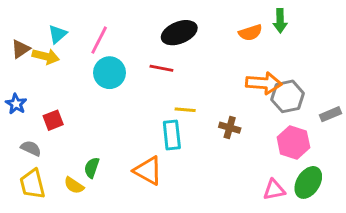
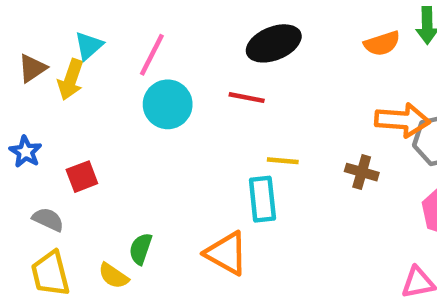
yellow arrow: (46, 56) -> (71, 80), turned 95
brown cross: (230, 128) -> (362, 172), moved

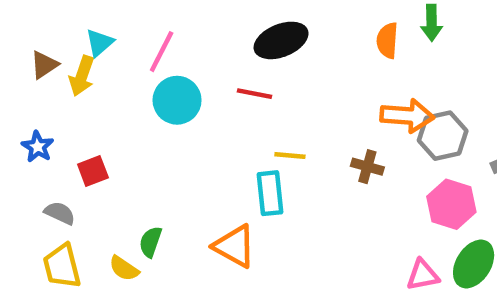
orange semicircle: (382, 43) -> (387, 40), turned 112

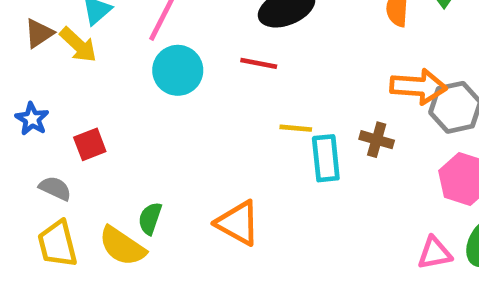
yellow arrow: (82, 76) -> (78, 45), turned -66
cyan rectangle: (270, 193) -> (326, 158), moved
yellow semicircle: (124, 268) -> (122, 246), size x1.5

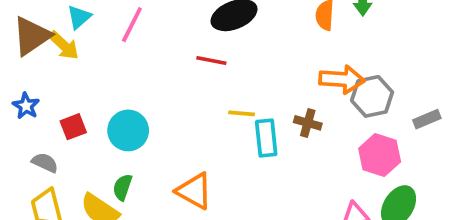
brown triangle: (39, 33) -> (32, 36), size x1.6
cyan circle: (178, 70) -> (128, 130), moved

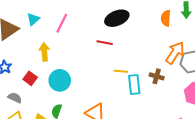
yellow arrow: (64, 45) -> (44, 52), moved, turned -138
orange arrow: (342, 79) -> (175, 53), turned -60
red square: (73, 127) -> (30, 78), turned -32

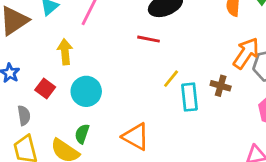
yellow line: (121, 71) -> (171, 79), turned -56
gray semicircle: (15, 98) -> (24, 115), turned 56

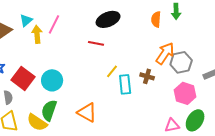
yellow arrow: (65, 52) -> (37, 34), moved
red square: (45, 89) -> (23, 78), size x1.6
green semicircle: (82, 134) -> (49, 110), size x1.5

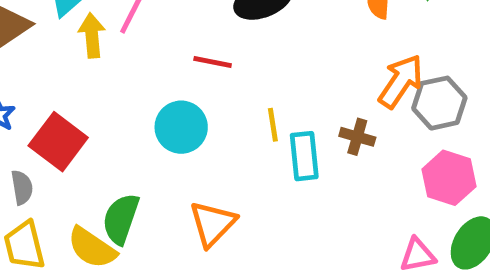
red line: (96, 43) -> (213, 62), moved
yellow line: (112, 71) -> (273, 125), turned -48
cyan circle: (52, 80) -> (181, 127), moved
orange triangle: (87, 112) -> (213, 224), turned 45

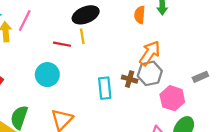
gray hexagon: (439, 103) -> (150, 73), moved
yellow line: (273, 125) -> (82, 36), moved

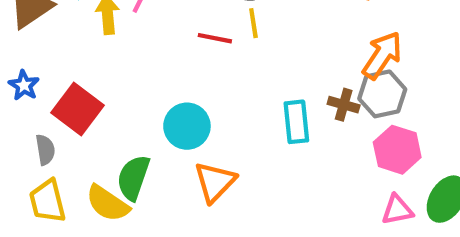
cyan circle: (47, 75) -> (187, 126), moved
pink hexagon: (172, 98) -> (397, 150), moved

